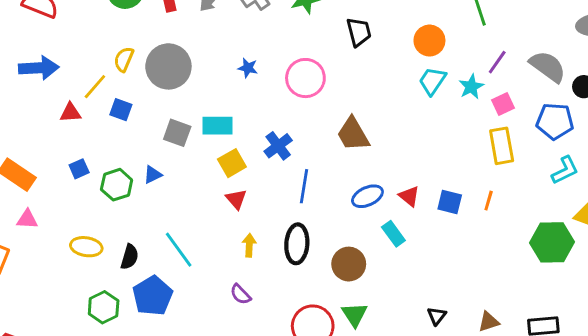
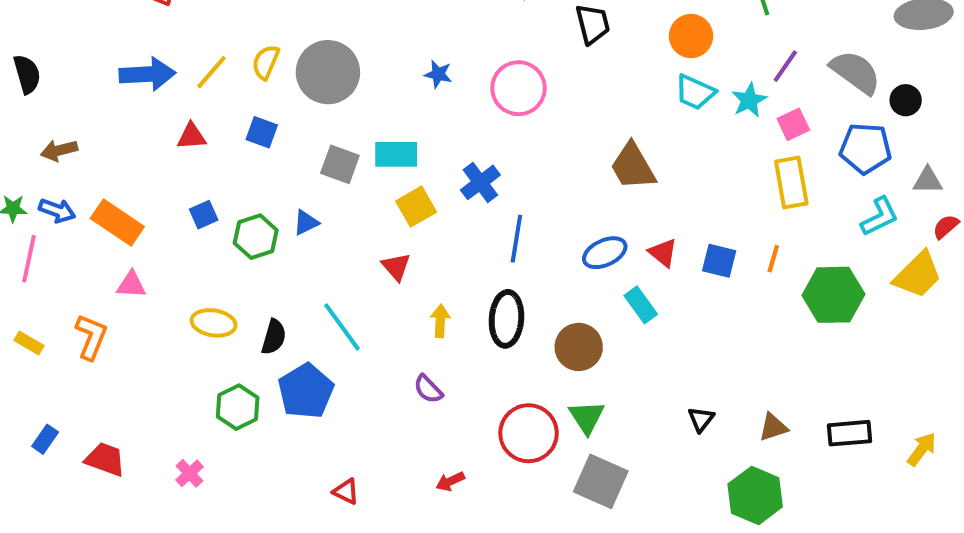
cyan trapezoid: (432, 81) -> (695, 92), turned -100
yellow line: (95, 87) -> (212, 72), moved
brown trapezoid: (353, 134) -> (633, 166), moved
red triangle: (236, 199) -> (396, 267), moved
green hexagon: (552, 242) -> (833, 295), moved

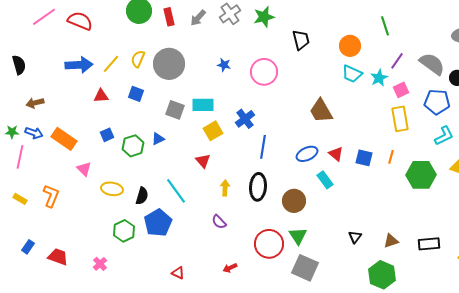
pink triangle: (131, 285) -> (84, 169), moved, turned 42

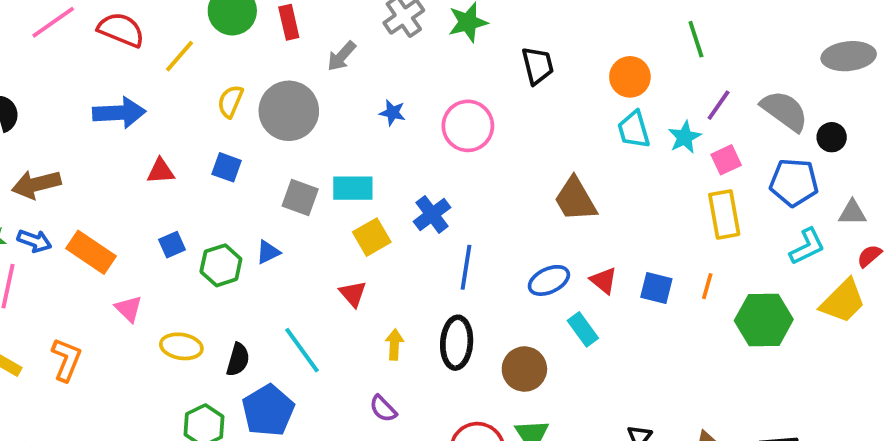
gray arrow: (198, 18) -> (342, 56), moved
yellow line: (111, 64) -> (180, 56), moved
cyan trapezoid: (352, 74) -> (634, 130), turned 50
brown arrow: (35, 103) -> (36, 184), size x1.4

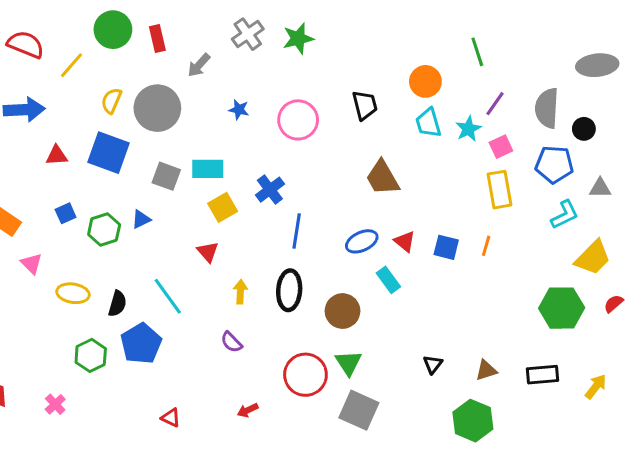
black trapezoid: (538, 66) -> (365, 105), moved
gray semicircle: (785, 111) -> (547, 108), turned -123
blue square: (227, 167) -> (109, 153), size x1.8
red semicircle: (869, 256) -> (614, 304), moved
green hexagon: (764, 320) -> (562, 308), moved

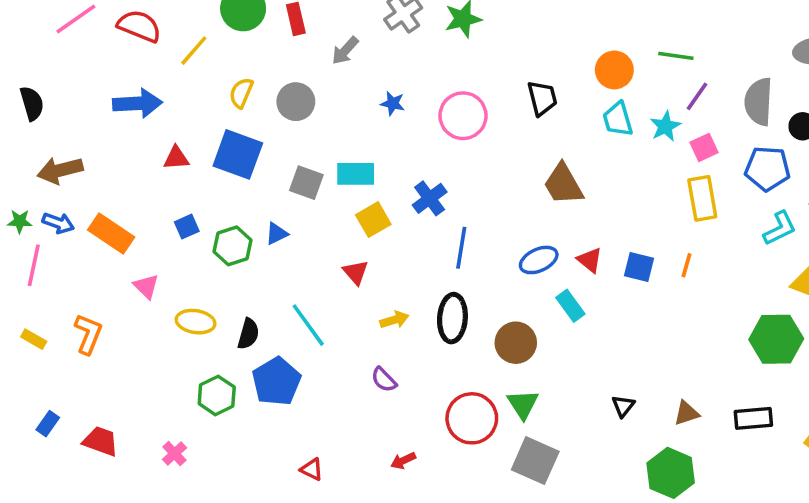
green line: (477, 52) -> (676, 56), moved, turned -64
gray circle: (157, 108) -> (296, 102), size x0.7
yellow arrow: (240, 292) -> (394, 320), turned 70

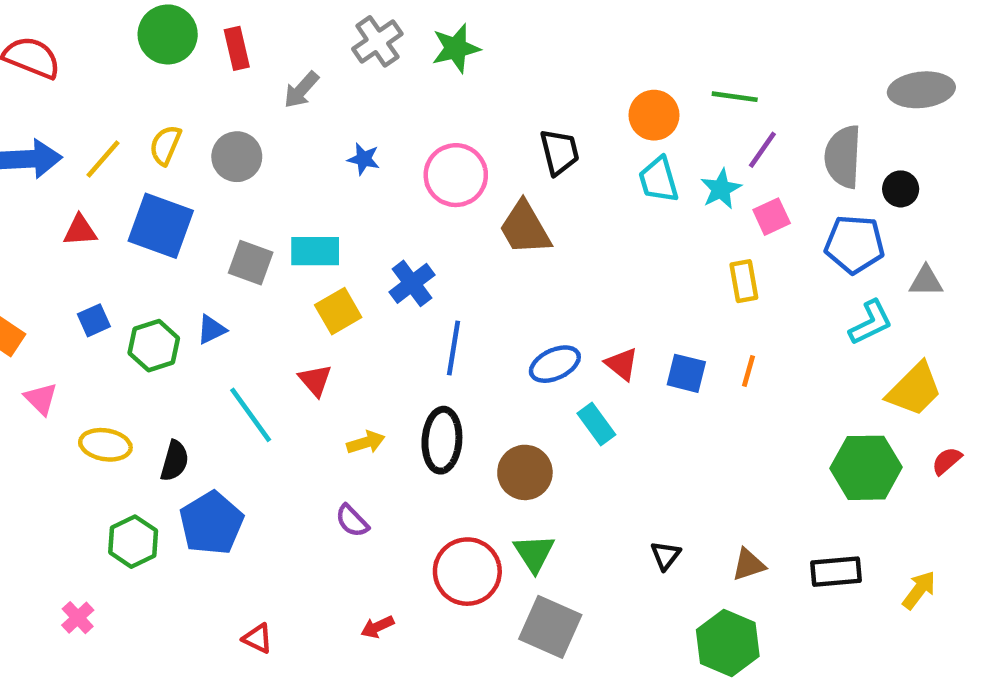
yellow line: (194, 51) -> (103, 159), moved
brown trapezoid: (563, 184) -> (525, 228), moved
yellow rectangle: (702, 198) -> (744, 281), moved, size x0.7
cyan line: (308, 325) -> (251, 415), moved

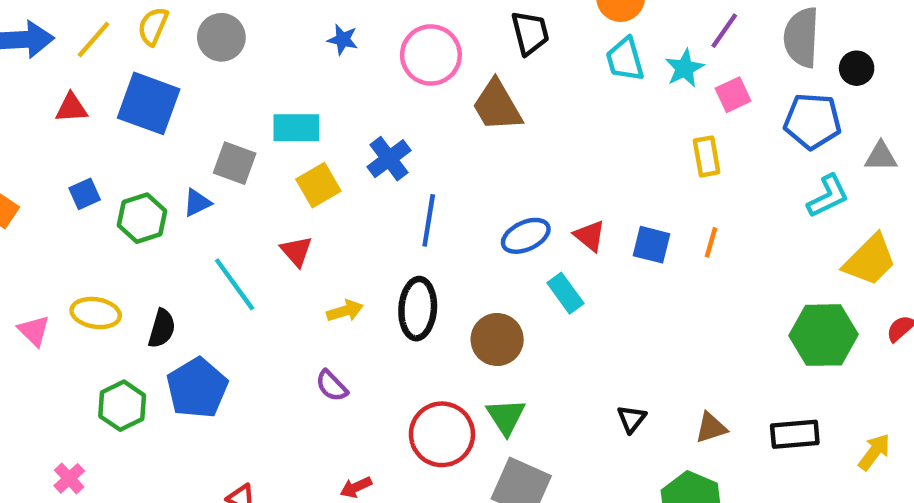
gray square: (251, 263) -> (235, 163), moved
pink triangle: (41, 399) -> (34, 331), moved

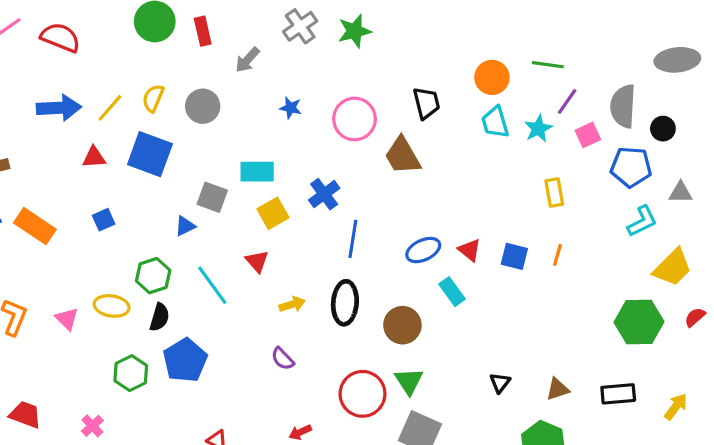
pink square: (733, 95) -> (588, 135), moved
green hexagon: (142, 218) -> (153, 276), moved

